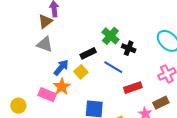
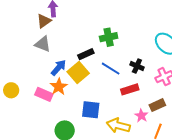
green cross: (110, 36) -> (109, 37), turned 36
black cross: (129, 48) -> (137, 66), moved
yellow square: (81, 72) -> (78, 72), size x1.5
yellow circle: (18, 106) -> (11, 90), moved

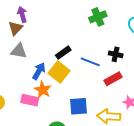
green cross: (109, 37) -> (98, 17), moved

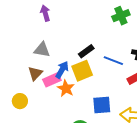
brown triangle: (16, 28) -> (35, 73), moved
yellow square: (59, 72) -> (82, 71), turned 30
pink rectangle: (30, 100) -> (52, 80), moved, turned -36

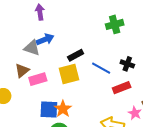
blue arrow: (62, 70) -> (45, 39), moved, turned 30
orange star: (66, 88) -> (63, 109), moved
blue square: (102, 105) -> (49, 109), moved

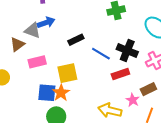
black cross: (127, 64) -> (127, 50), size x1.5
brown triangle: (22, 71) -> (17, 44), moved
yellow square: (69, 74) -> (67, 73), moved

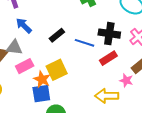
blue arrow: (46, 22) -> (24, 26), turned -102
gray triangle: (32, 30) -> (14, 47), moved
orange star: (61, 93) -> (42, 79), moved

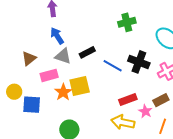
gray triangle: (14, 47) -> (63, 56), moved
red rectangle: (108, 58) -> (128, 99), moved
blue square: (41, 94) -> (32, 105), moved

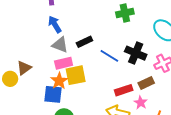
brown triangle: (29, 58) -> (24, 68), moved
pink rectangle: (49, 75) -> (64, 63), moved
brown rectangle: (161, 100) -> (146, 83), moved
blue square: (32, 105) -> (53, 94), moved

